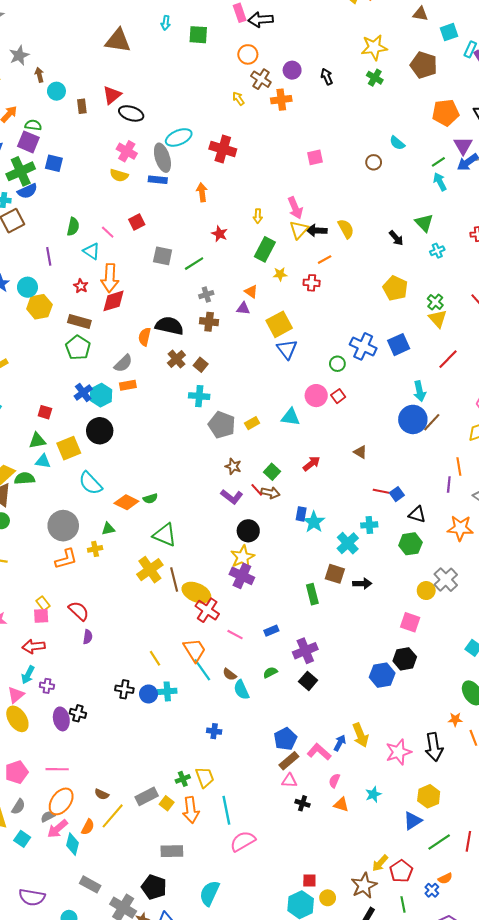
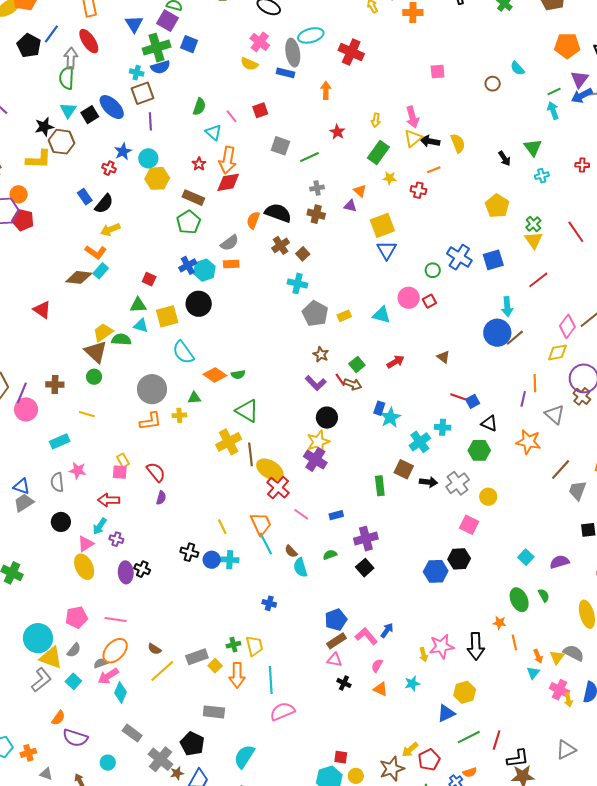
purple line: (49, 256) -> (150, 121), moved
gray cross: (446, 580) -> (458, 483), moved
yellow arrow: (360, 735) -> (424, 655), moved, size x0.6
orange semicircle: (88, 827) -> (58, 718), moved

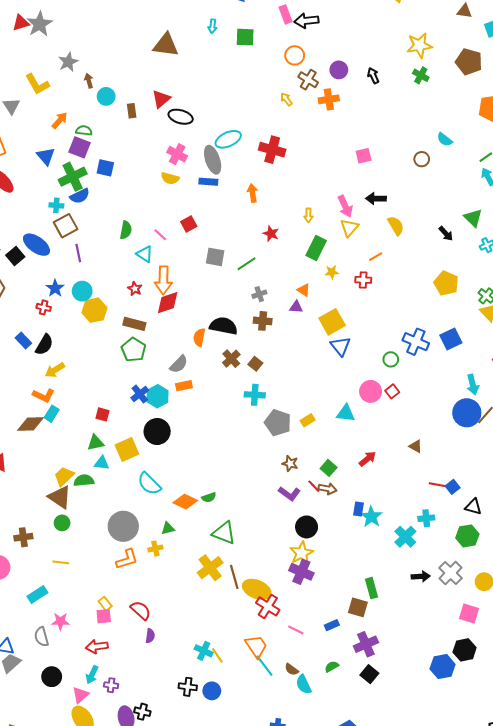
black arrow: (430, 141) -> (376, 199), moved
brown square: (404, 469) -> (358, 607), moved
cyan cross: (230, 560) -> (204, 651), moved, turned 30

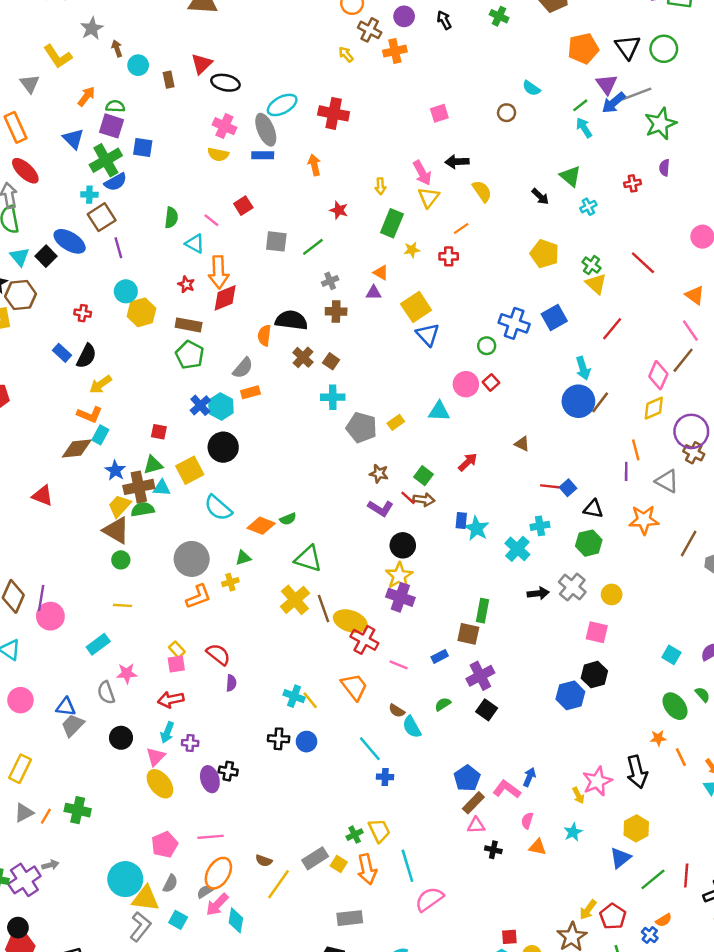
blue star: (55, 288) -> (115, 470), moved
brown cross: (23, 537) -> (139, 487), moved, size x1.4
green rectangle: (372, 588) -> (482, 611), turned 30
cyan line: (264, 666) -> (370, 749), moved

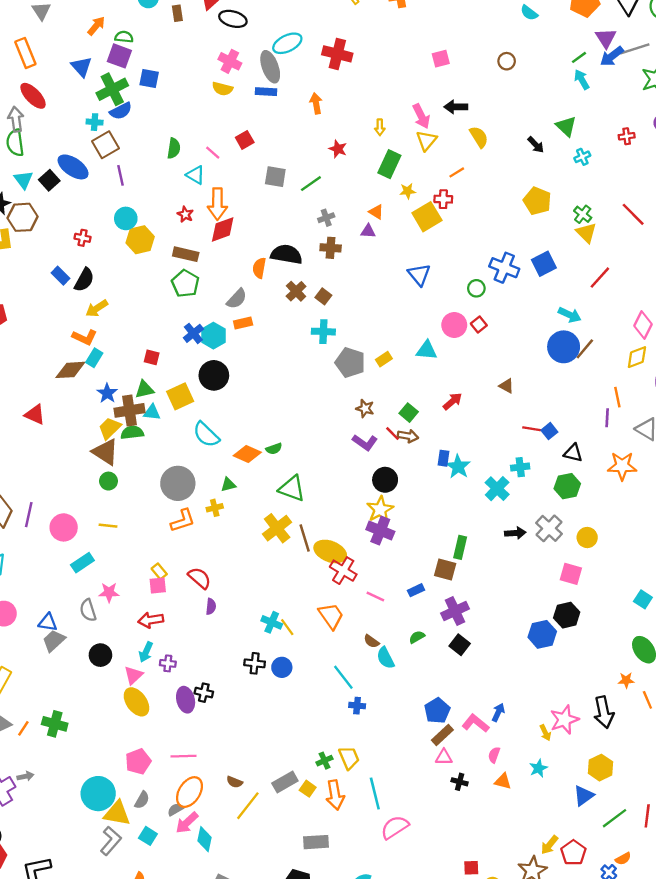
cyan semicircle: (531, 88) -> (529, 13), moved
yellow square: (416, 307) -> (427, 217), moved
cyan arrow: (583, 368) -> (570, 315), turned -50
pink circle: (50, 616) -> (64, 527), moved

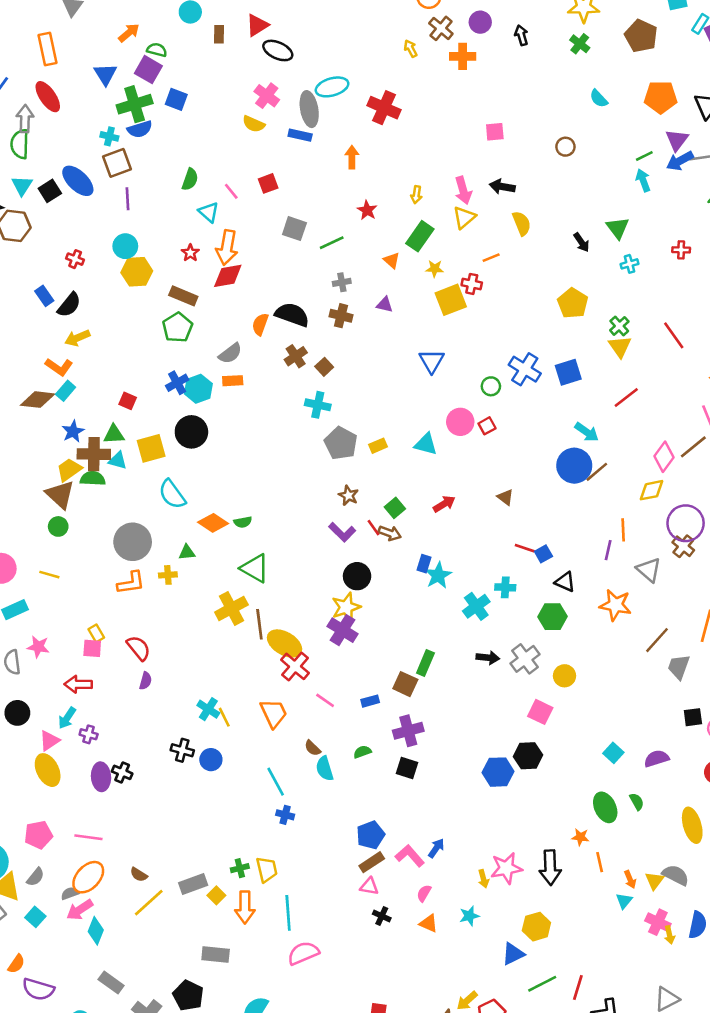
orange triangle: (376, 212) -> (392, 260), moved
black square: (460, 645) -> (407, 768), turned -30

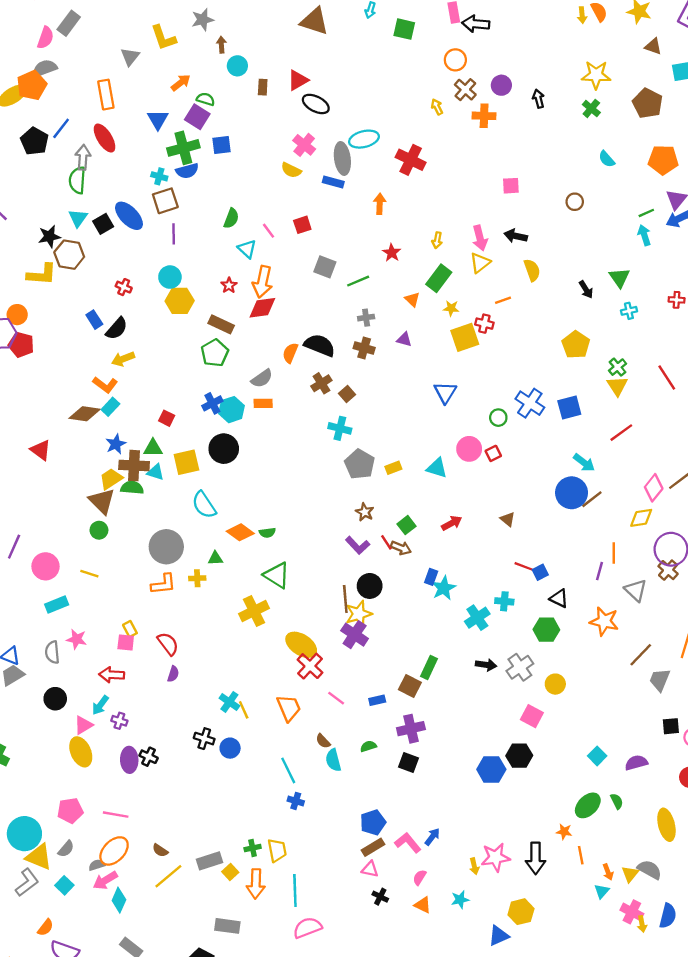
blue square: (176, 99) -> (222, 145), turned -30
brown line: (259, 624) -> (345, 599), moved
green ellipse: (605, 807) -> (588, 805), turned 68

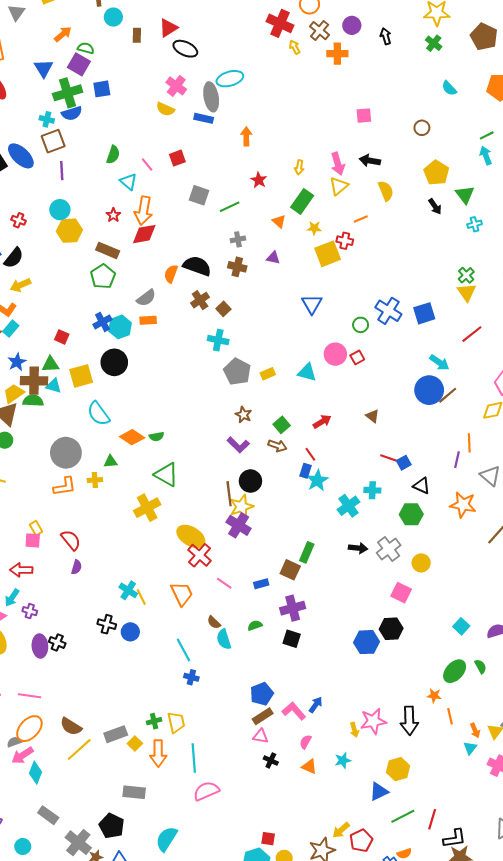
red cross: (411, 160) -> (280, 23), moved
yellow pentagon: (576, 345) -> (436, 173), moved
red line: (386, 542) -> (310, 454), moved
brown semicircle: (160, 850) -> (71, 726), size x1.5

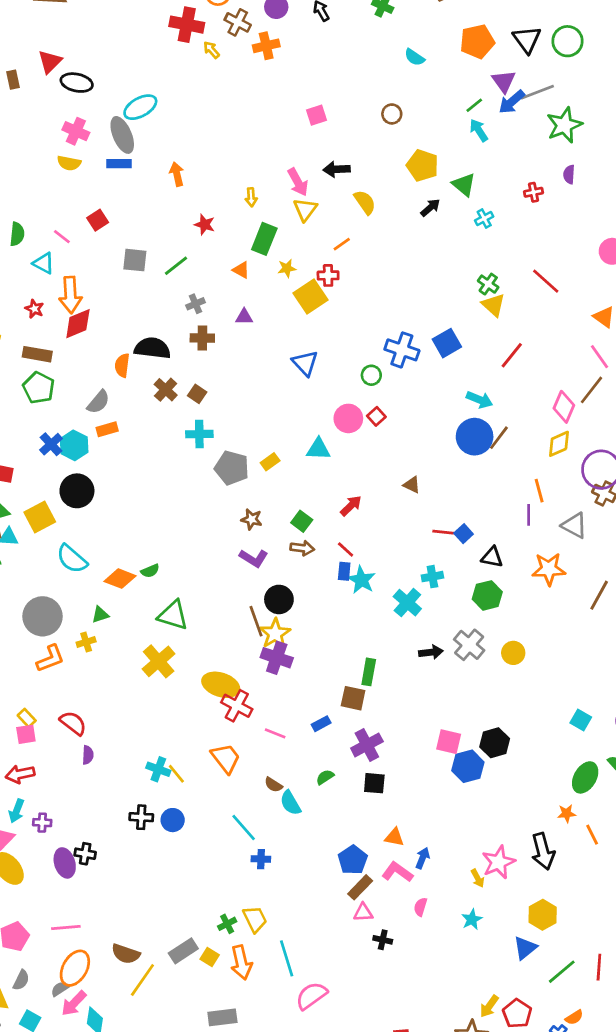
black arrow: (435, 206) -> (430, 208), turned -84
pink square: (401, 593) -> (449, 742), moved
orange triangle: (309, 767) -> (394, 837), moved

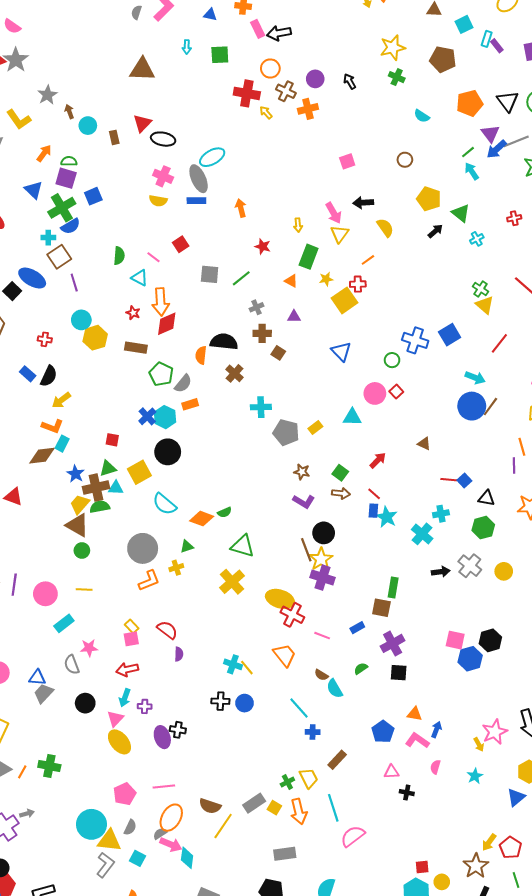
green pentagon: (39, 388) -> (161, 374), moved
brown square: (197, 394) -> (278, 353), moved
brown rectangle: (360, 887) -> (337, 760), moved
pink arrow: (74, 1003) -> (171, 845), turned -110

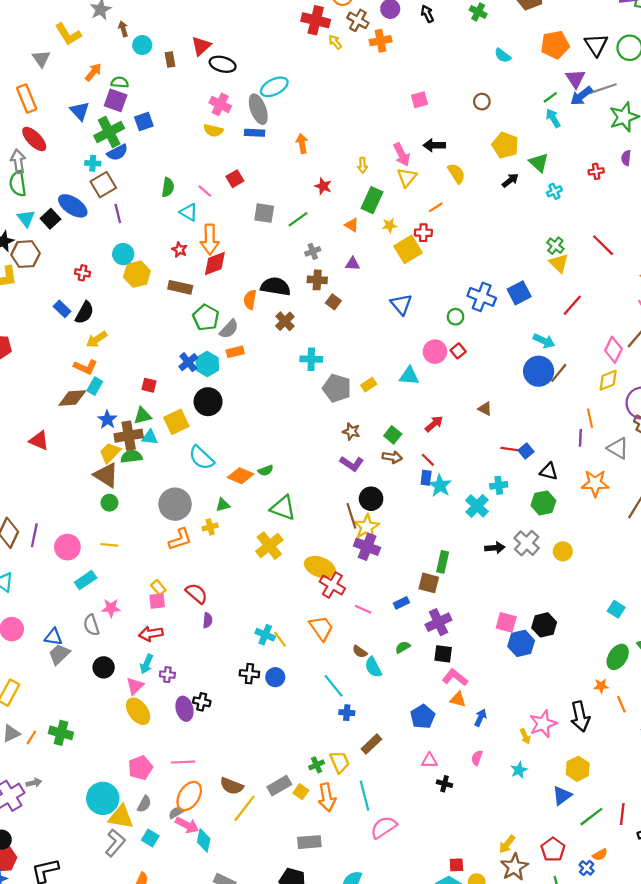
pink L-shape: (417, 740) -> (455, 677), moved
yellow arrow: (489, 842) -> (507, 844), moved

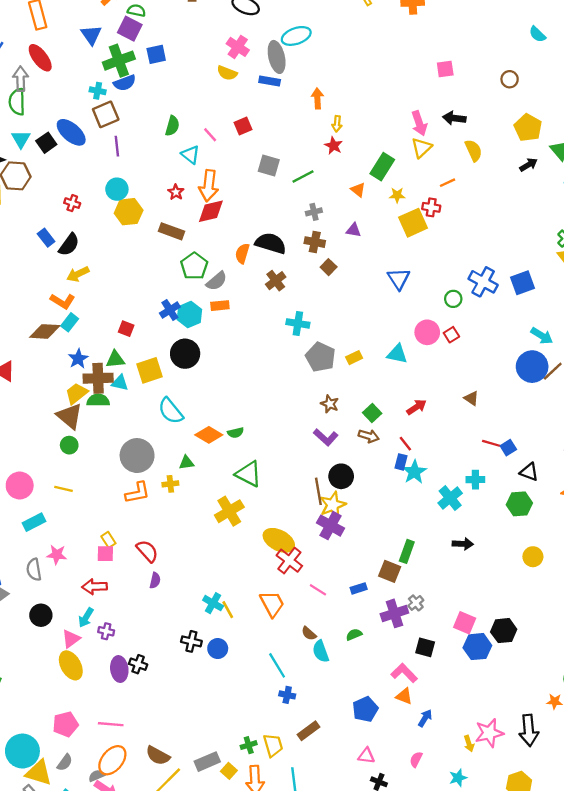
yellow arrow: (363, 165) -> (337, 124), moved
gray cross: (527, 543) -> (416, 603), moved, size x0.6
black square: (443, 654) -> (425, 647), moved

